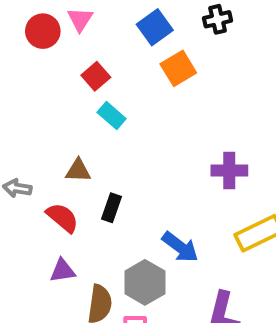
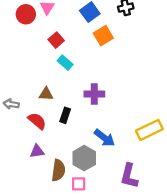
purple cross: (229, 170) -> (94, 94), moved

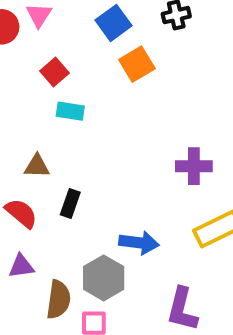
cyan rectangle: (65, 63) -> (70, 111), turned -32
purple cross: (94, 94) -> (194, 166), moved
blue arrow: (104, 138) -> (139, 243), turned -30

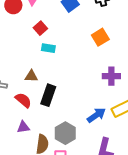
orange square: (137, 64) -> (100, 37), moved
black rectangle: (70, 203) -> (48, 95), size x1.5
blue arrow: (139, 243) -> (96, 115), moved, turned -42

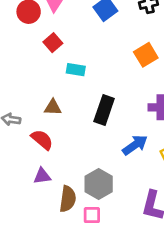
red square: (40, 28) -> (53, 43), moved
black rectangle: (48, 95) -> (104, 110), moved
blue arrow: (96, 115) -> (135, 145), moved

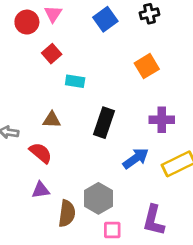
pink square: (92, 215) -> (112, 230), moved

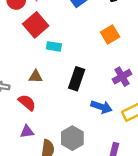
red square: (52, 54) -> (36, 25), size x1.6
purple cross: (162, 120) -> (122, 77), turned -30
blue arrow: (136, 158) -> (101, 107), turned 54

